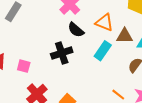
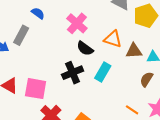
cyan rectangle: (103, 51) -> (103, 72), moved
pink square: (24, 66) -> (36, 89), size x1.6

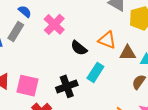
blue semicircle: (38, 13) -> (25, 11), moved
pink cross: (77, 23) -> (54, 24), moved
black cross: (73, 73) -> (67, 86), moved

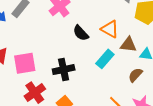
cyan rectangle: (95, 72) -> (105, 59), moved
pink square: (27, 86) -> (25, 63), turned -30

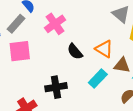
pink square: (25, 63) -> (20, 51), moved

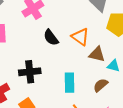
cyan rectangle: (98, 78) -> (70, 83), moved, turned -48

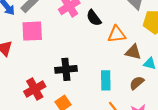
black semicircle: (51, 37) -> (94, 18), moved
orange triangle: (80, 37) -> (117, 34), turned -42

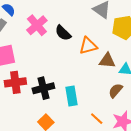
cyan rectangle: (106, 80) -> (72, 96), moved
red cross: (35, 89) -> (15, 82), moved, turned 30

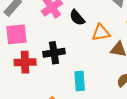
black cross: (43, 88) -> (54, 53), moved

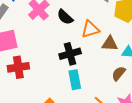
black cross: (54, 53) -> (70, 54), moved

